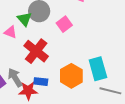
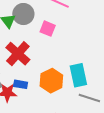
pink square: (64, 24) -> (48, 29), turned -35

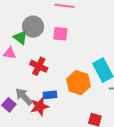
red cross: (18, 54) -> (39, 66), size x0.7

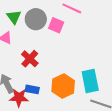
pink square: (60, 34) -> (56, 25), moved
green triangle: (20, 37) -> (14, 17), moved

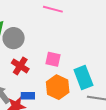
gray circle: (36, 19) -> (14, 38), moved
pink square: (56, 25) -> (53, 59), moved

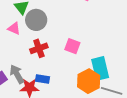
red cross: (20, 66) -> (39, 48), turned 30
orange hexagon: (58, 87) -> (89, 81), moved

